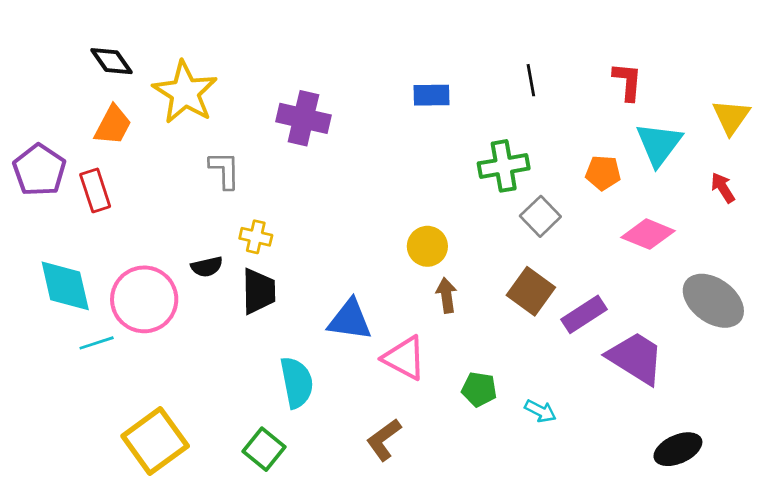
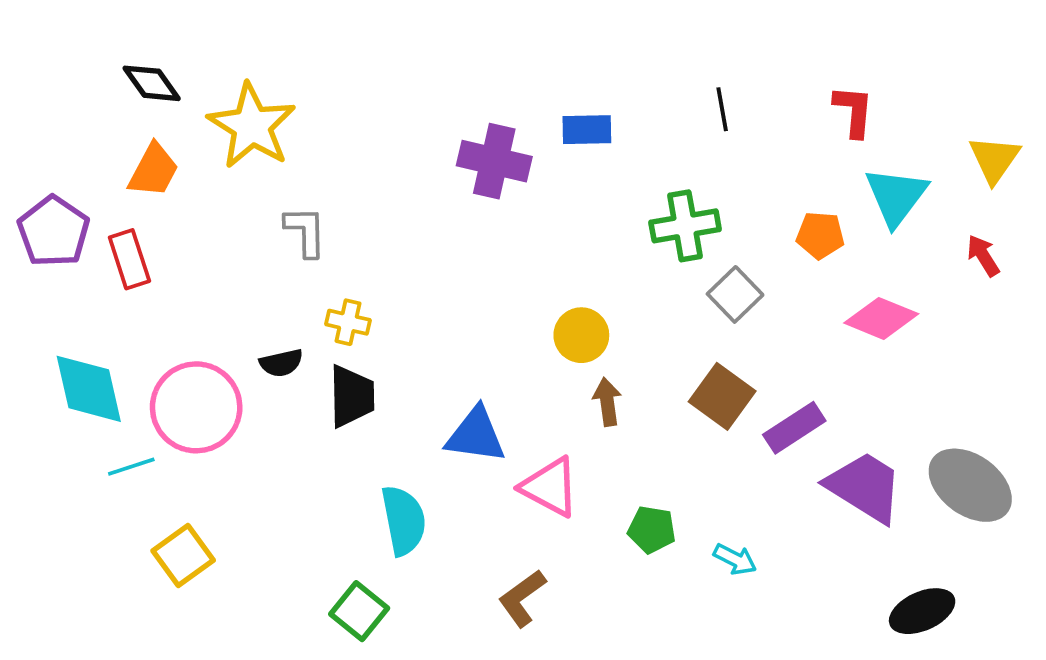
purple cross: (303, 118) -> (494, 161), moved
gray ellipse: (713, 301) -> (970, 485), moved
yellow square: (155, 441) -> (183, 556), moved, size x0.7

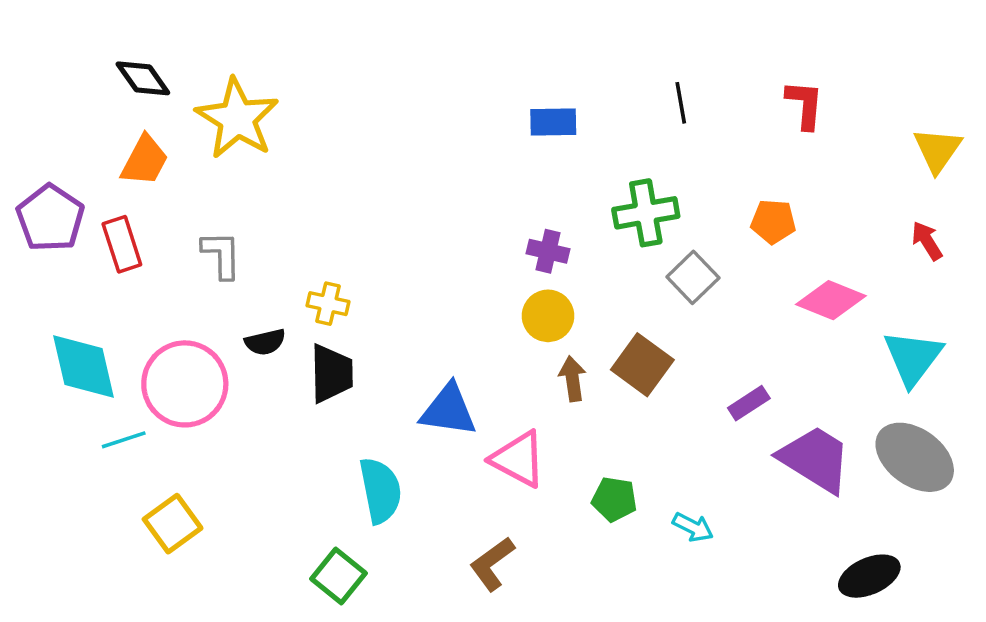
purple cross: (494, 161) -> (548, 251), moved, size x0.6
cyan triangle: (896, 196) -> (913, 358), moved
gray L-shape: (305, 231) -> (221, 255), moved
brown square: (722, 396) -> (642, 365), moved
purple rectangle: (794, 428) -> (749, 403), size x0.7

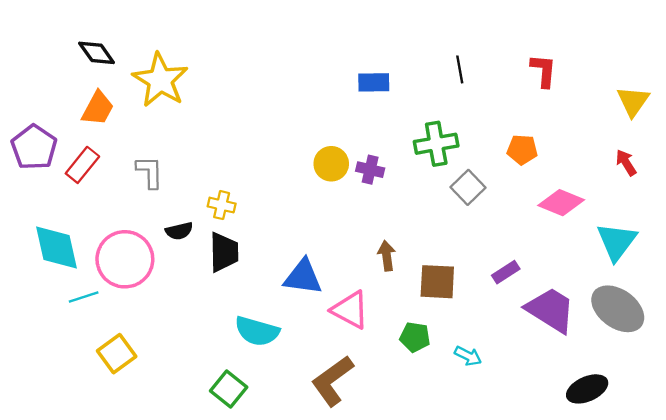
red rectangle: (122, 244) -> (82, 165), turned 57
yellow circle: (548, 316) -> (331, 164), moved
brown square: (642, 365) -> (437, 282), moved, turned -33
cyan semicircle: (380, 490) -> (257, 331), turned 117
brown L-shape: (492, 564) -> (332, 381), size x1.4

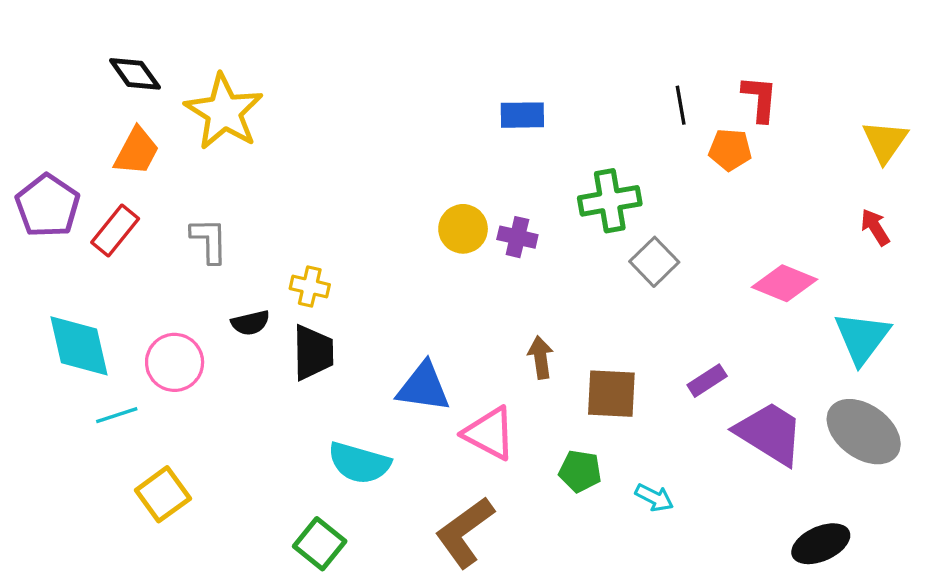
black line: (460, 69) -> (681, 105), moved
orange pentagon: (522, 150) -> (730, 150), moved
pink circle: (125, 259) -> (175, 362), size x0.7

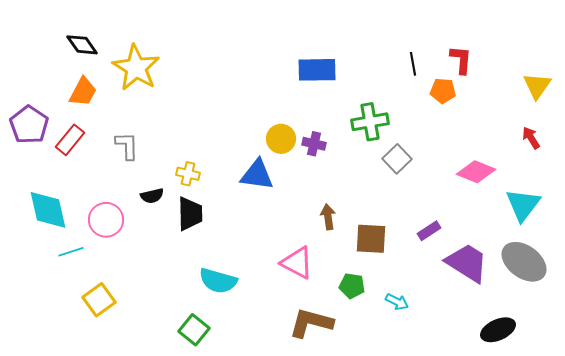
blue rectangle: (522, 115) -> (317, 70), size x1.4
blue triangle: (423, 387) -> (257, 175), moved
brown L-shape: (465, 532) -> (311, 323), moved, turned 51

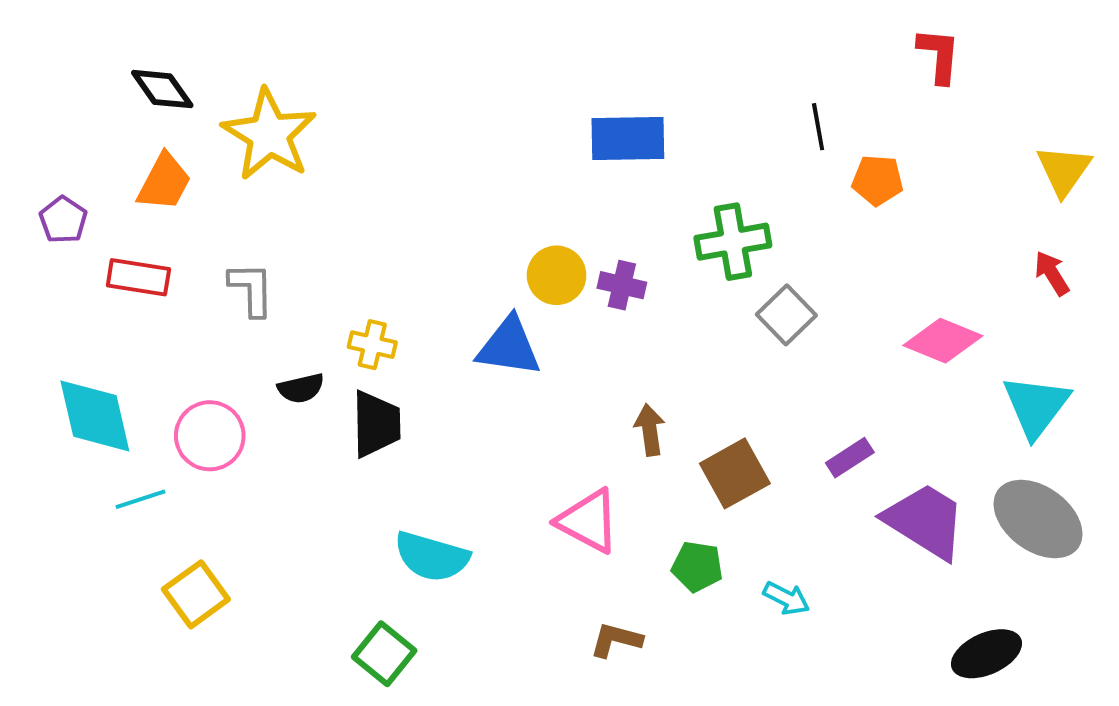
red L-shape: (461, 60) -> (939, 55), moved
purple pentagon: (29, 125) -> (63, 220), moved, size x0.6
red rectangle: (70, 140) -> (138, 277), turned 60
brown square: (371, 239) -> (735, 473), turned -32
brown L-shape: (311, 323) -> (616, 640), size x0.6

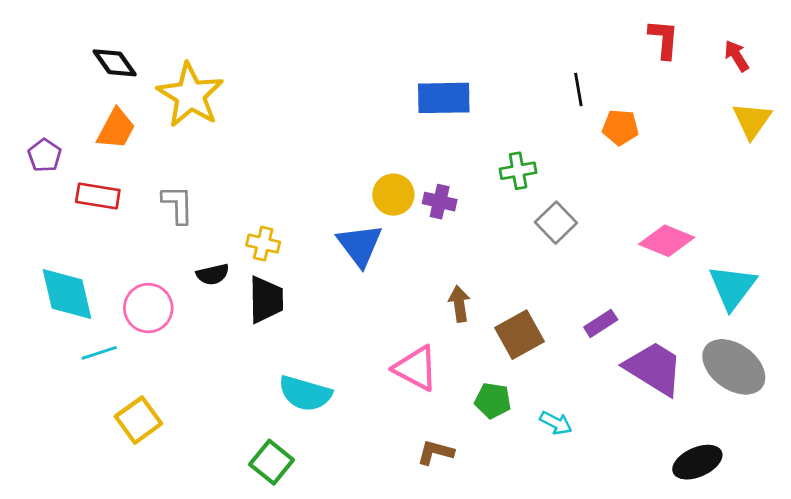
green cross: (733, 242) -> (518, 171), size x0.7
red arrow: (1052, 273) -> (737, 56), moved
blue triangle: (509, 347) -> (360, 245), turned 45

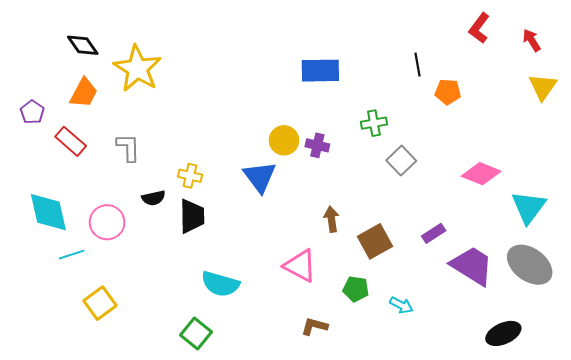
red L-shape: (664, 39) -> (479, 28), turned -148
red rectangle: (98, 196) -> (71, 141), turned 32

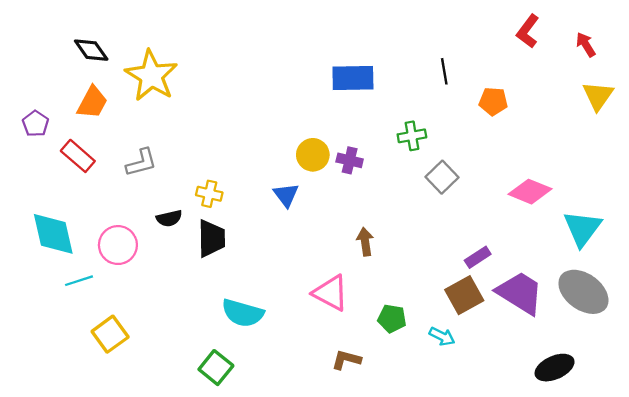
black line: (417, 65) -> (444, 71), moved
gray L-shape: (128, 147) -> (141, 163), turned 76
blue triangle: (260, 177) -> (286, 195), size x0.7
brown square: (375, 241) -> (464, 295), moved

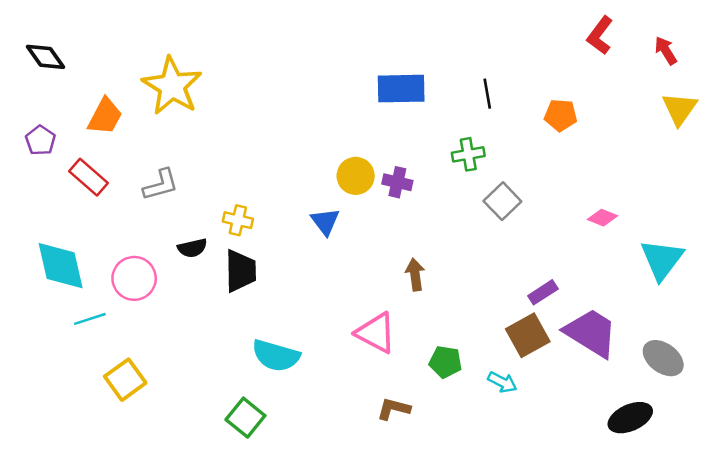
black diamond: (91, 50) -> (46, 57), moved
black line: (444, 71) -> (487, 94), moved
pink diamond: (530, 192) -> (602, 218), size x0.6
gray ellipse: (583, 292) -> (663, 358), moved, size x0.7

